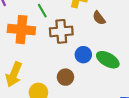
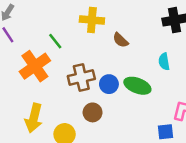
orange cross: (21, 30) -> (35, 66), turned -32
brown cross: (61, 31) -> (81, 77), moved

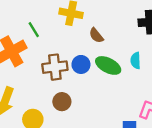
blue circle: (109, 84) -> (81, 64), moved
green ellipse: (137, 86) -> (108, 65), moved

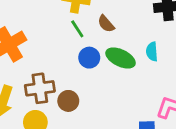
green line: (34, 30) -> (77, 29), moved
brown cross: (55, 67) -> (40, 88), moved

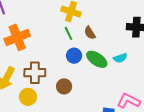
cyan semicircle: (152, 52) -> (120, 58), turned -112
brown circle: (68, 101) -> (64, 86), moved

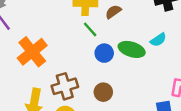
brown semicircle: (90, 33) -> (113, 12), moved, turned 104

